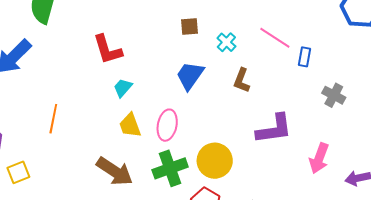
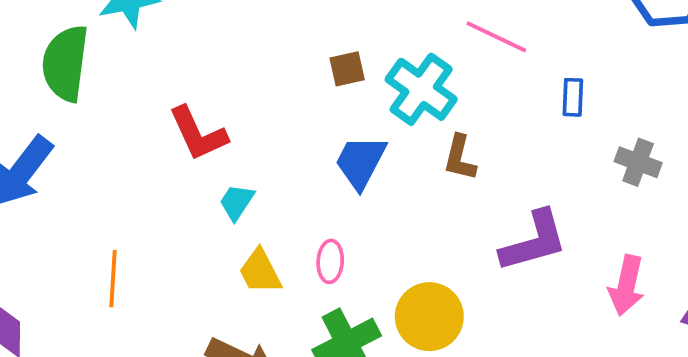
pink line: (275, 38) -> (496, 37), moved
cyan cross: (226, 42) -> (421, 89), size x1.8
pink ellipse: (167, 125) -> (330, 261), size x0.7

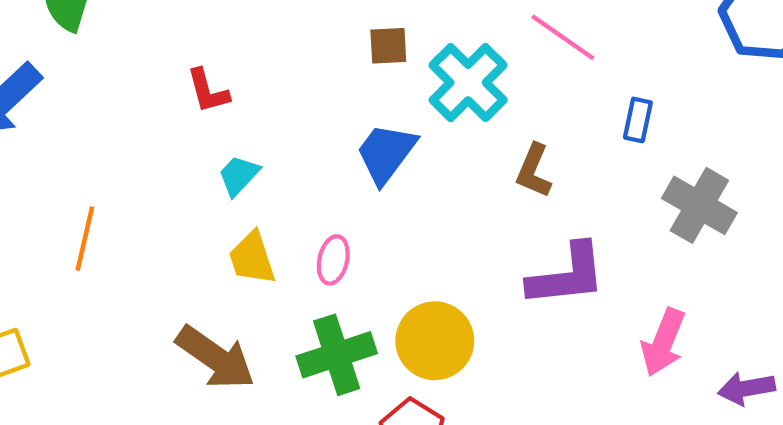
red L-shape: (198, 134) -> (208, 91), size x0.7
brown L-shape: (460, 158) -> (534, 171), moved
gray cross: (638, 162) -> (699, 205), size x1.4

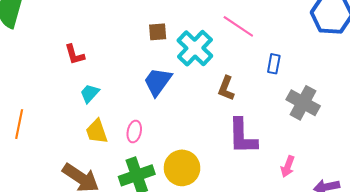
purple L-shape: (567, 275) -> (242, 136), turned 96
pink arrow: (663, 342) -> (288, 166), size x0.7

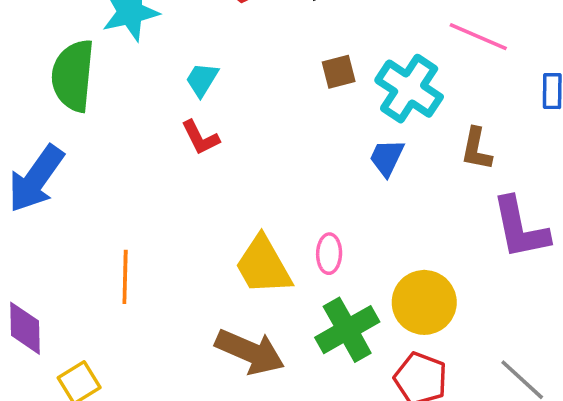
blue trapezoid: (158, 82) -> (387, 158), moved, size x0.7
cyan trapezoid: (90, 93) -> (202, 80), moved
yellow trapezoid: (97, 131) -> (263, 265), size x1.4

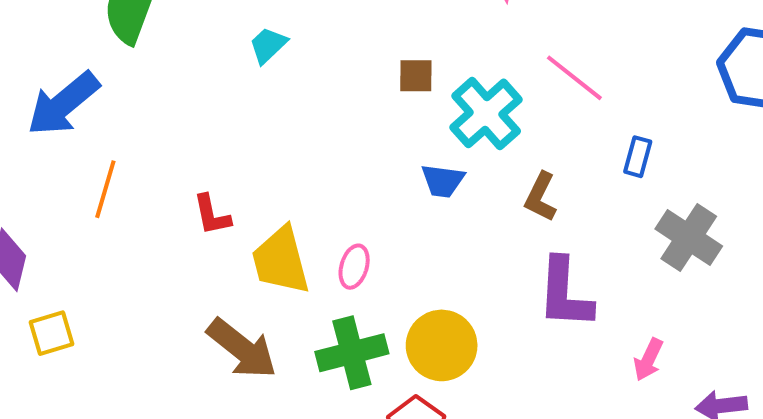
red L-shape: (200, 138) -> (212, 215), moved
blue trapezoid: (387, 158) -> (443, 181), turned -123
orange line: (125, 277) -> (105, 189), moved

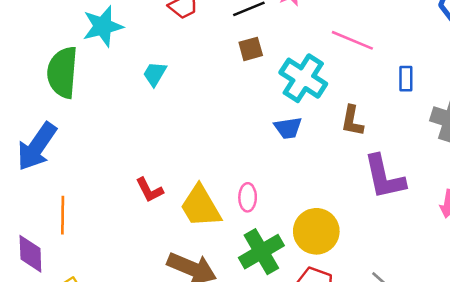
brown square: (416, 76) -> (251, 49), moved
orange line: (105, 189) -> (63, 215), moved

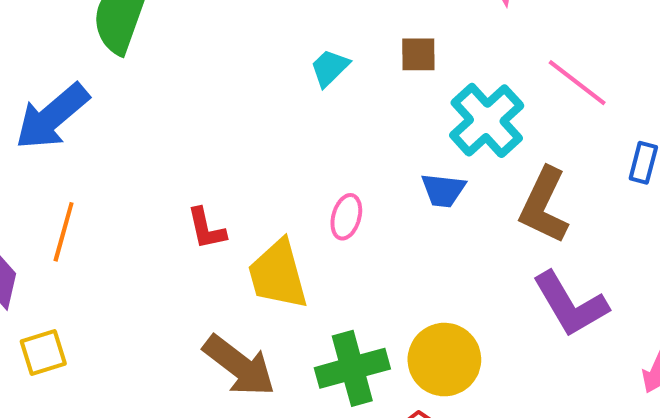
cyan trapezoid: (155, 74) -> (330, 68), moved
brown L-shape: (352, 121) -> (544, 205), size x1.5
purple L-shape: (384, 177) -> (570, 304), turned -33
pink ellipse: (248, 197) -> (346, 217), moved

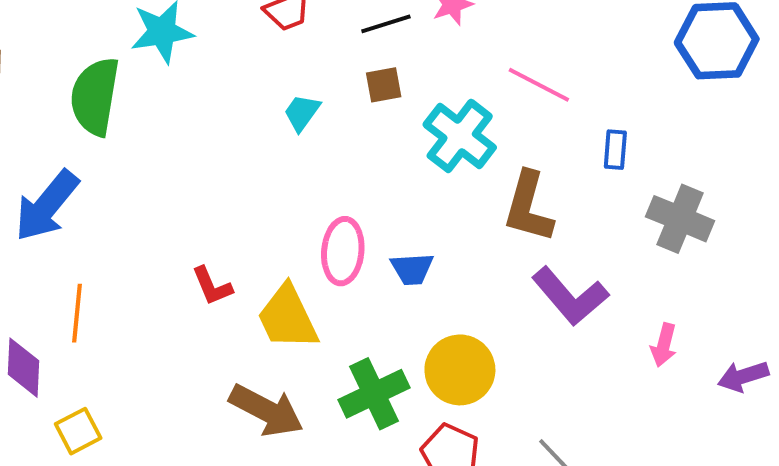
blue trapezoid: (443, 190) -> (412, 269), moved
pink ellipse: (346, 217) -> (343, 251), size x1.5

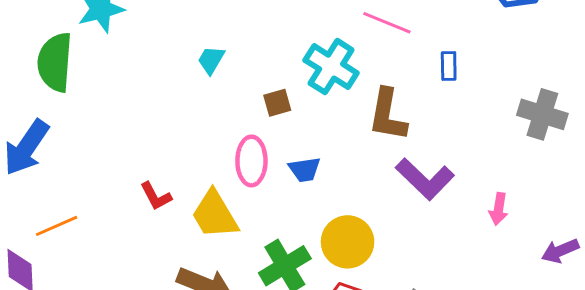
brown square: (384, 85) -> (277, 103), moved
gray cross: (680, 219) -> (542, 114), moved
orange line: (77, 313) -> (57, 226), turned 66
purple arrow: (743, 376) -> (560, 251), moved

